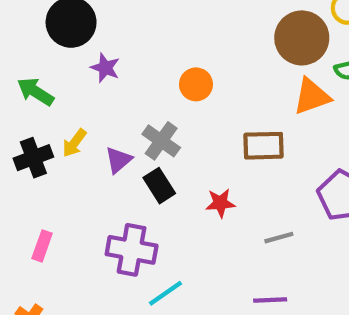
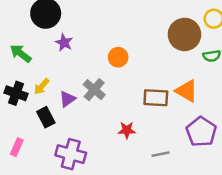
orange triangle: (312, 96) -> (187, 91), moved, turned 45
black cross: (33, 158) -> (16, 93), turned 35
black rectangle: (159, 186) -> (46, 117), moved

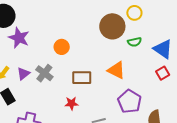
purple star: (64, 43) -> (19, 38), size x1.5
brown rectangle: (156, 98) -> (82, 78), moved
purple triangle: (67, 99) -> (23, 74), moved

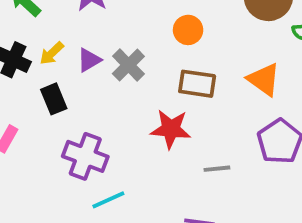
orange circle: (62, 47) -> (188, 30), moved
red star: (71, 103) -> (171, 129), size x1.5

